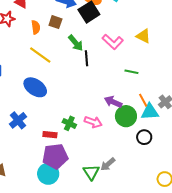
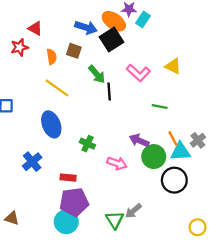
blue ellipse: (35, 87) -> (51, 124), turned 35
green cross: (69, 123) -> (87, 144), moved
black circle: (144, 137) -> (174, 180), size x1.5

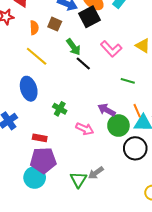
black line: (109, 92) -> (83, 63), turned -49

